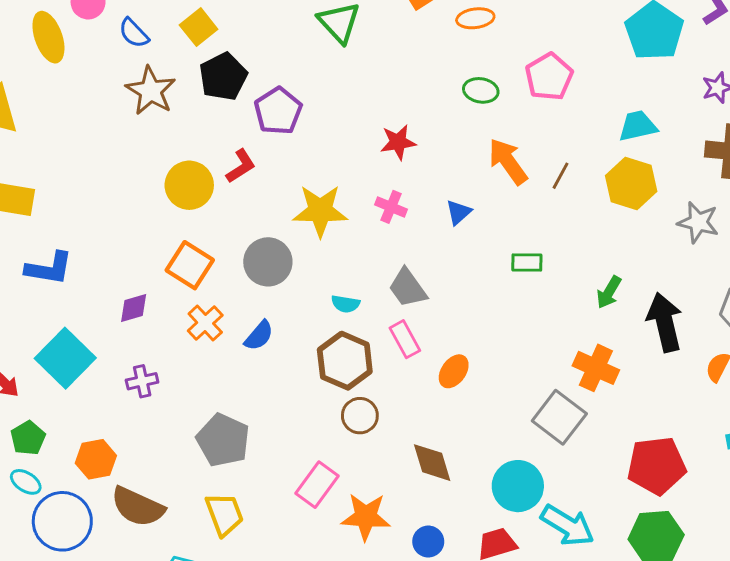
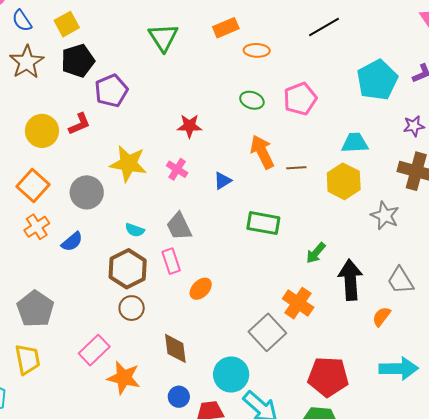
brown line: (560, 176) -> (296, 168), turned 48
green rectangle: (527, 262) -> (263, 223), size x1.5
blue circle: (428, 542) -> (179, 397), moved

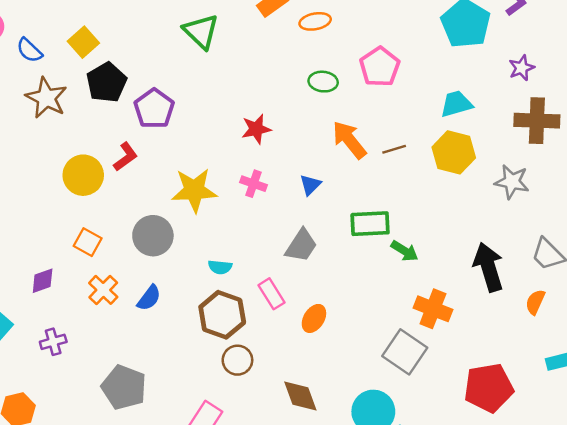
orange square: (33, 186) -> (88, 242), size x0.7
gray trapezoid: (179, 226) -> (301, 246), moved, turned -108
green arrow: (316, 253) -> (404, 251), moved, turned -85

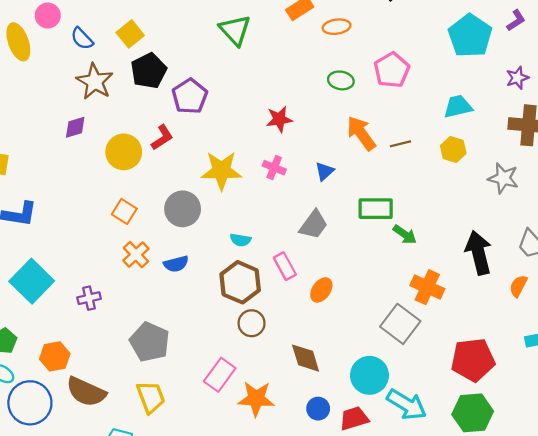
yellow hexagon: (454, 152) -> (453, 149), size x0.7
purple diamond: (43, 281) -> (75, 127), moved
blue semicircle: (149, 298) -> (176, 264), turned 35

